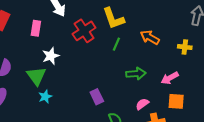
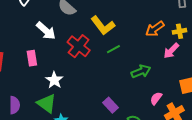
orange arrow: (150, 37) -> (155, 29), moved, turned -48
green line: (116, 44) -> (113, 49), turned 56
pink arrow: (170, 78) -> (171, 51), moved

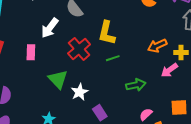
yellow L-shape: (103, 25) -> (107, 33), turned 40
white arrow: (46, 31) -> (50, 28), turned 75
white star: (54, 80) -> (80, 92), moved
green triangle: (47, 103) -> (58, 79), moved

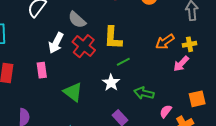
red cross: (79, 49) -> (84, 46), moved
green arrow: (136, 85) -> (144, 93), moved, turned -144
white star: (80, 92) -> (111, 83), moved

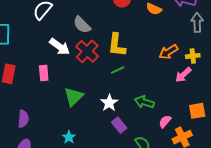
white arrow: (56, 43) -> (60, 47), turned -85
green line: (123, 62) -> (118, 70), moved
white star: (111, 83) -> (109, 103), moved
green triangle: (73, 92) -> (74, 97), turned 35

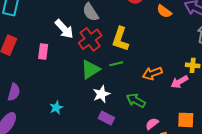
orange arrow: (168, 52) -> (152, 73), moved
green triangle: (74, 97) -> (90, 70), moved
purple rectangle: (119, 125) -> (106, 118), turned -35
cyan star: (69, 137) -> (56, 108), moved

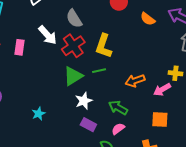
pink rectangle: (43, 52) -> (20, 47), moved
orange square: (186, 120) -> (160, 120), moved
pink semicircle: (152, 124) -> (118, 129), moved

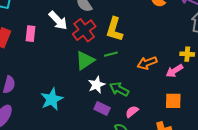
green arrow: (118, 108) -> (119, 89), moved
cyan star: (39, 114) -> (52, 99), size x1.6

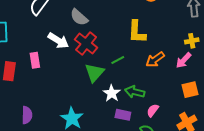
yellow L-shape: (114, 29) -> (137, 32), moved

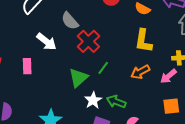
yellow L-shape: (137, 32) -> (143, 41), moved
red cross: (86, 44) -> (88, 41), moved
pink rectangle: (35, 60) -> (27, 66), moved
green line: (118, 60) -> (103, 68), turned -32

